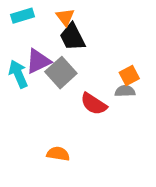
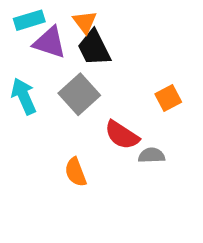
purple triangle: (38, 61) -> (50, 42), moved, turned 44
gray semicircle: (125, 91) -> (152, 155), moved
orange semicircle: (58, 154) -> (76, 172), moved, turned -120

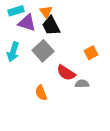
cyan arrow: (24, 96) -> (13, 52), turned -138

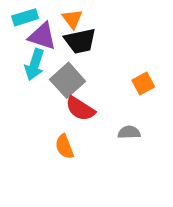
black trapezoid: (51, 26) -> (80, 41), turned -75
cyan arrow: (13, 52) -> (34, 65), moved
red semicircle: (66, 73) -> (80, 109), moved

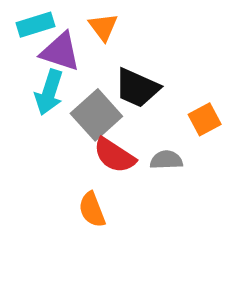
black trapezoid: (80, 41) -> (137, 88), moved, turned 36
gray semicircle: (129, 132) -> (166, 160), moved

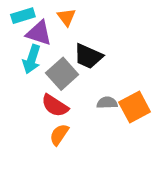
orange square: (205, 119) -> (135, 107), moved, size x1.5
red semicircle: (114, 155) -> (55, 106), moved
orange semicircle: (92, 210) -> (59, 135), turned 55

